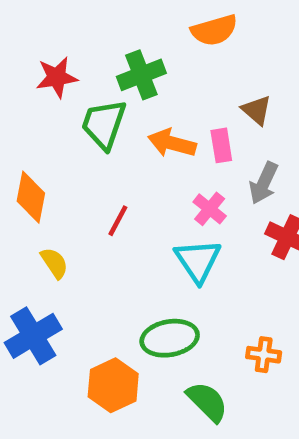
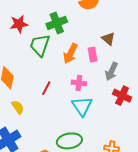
orange arrow: (172, 143) -> (70, 53), turned -78
pink cross: (210, 209) -> (79, 83), moved, turned -32

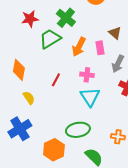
green cross: (57, 23) -> (66, 18), turned -30
green trapezoid: (40, 45) -> (50, 39), turned 40

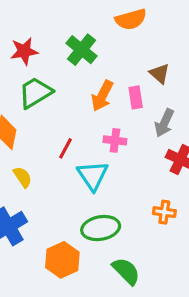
green trapezoid: (50, 39) -> (35, 93), moved
cyan triangle: (90, 97) -> (93, 175), moved
orange cross: (118, 137) -> (164, 212), moved

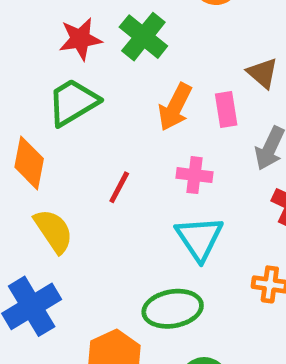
red star: (24, 51) -> (80, 39), moved
cyan triangle: (93, 175) -> (199, 238), moved
yellow semicircle: (23, 177) -> (54, 231), size x1.4

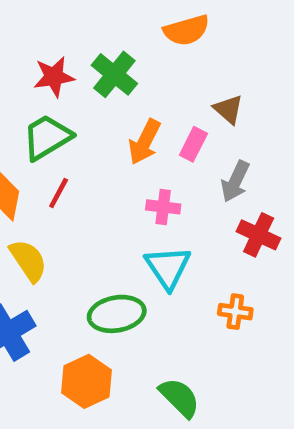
pink rectangle: (226, 109) -> (193, 144), turned 36
red line: (119, 187) -> (59, 193), moved
green ellipse: (173, 309) -> (117, 314), moved

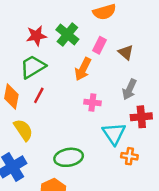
pink rectangle: (193, 144) -> (100, 45), moved
red cross: (259, 235) -> (141, 117), turned -30
cyan triangle: (168, 267) -> (114, 134), moved

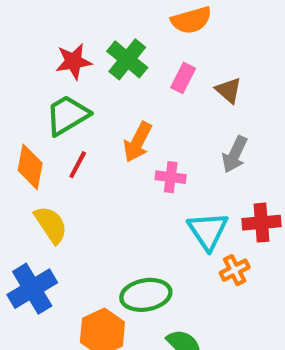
orange arrow: (83, 69) -> (138, 142), moved
red cross: (141, 117) -> (262, 223), moved
orange cross: (129, 156) -> (235, 270), turned -35
green ellipse: (69, 157) -> (146, 295), moved

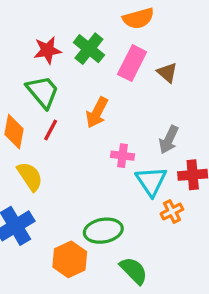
pink rectangle: (183, 78) -> (132, 63), size x1.5
green trapezoid: (67, 115) -> (43, 92), turned 81
gray arrow: (235, 154) -> (169, 140), moved
pink cross: (171, 177) -> (122, 156), moved

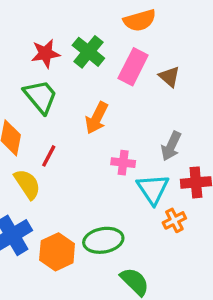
red line: (51, 130) -> (49, 156), moved
orange hexagon: (70, 259) -> (57, 252), moved

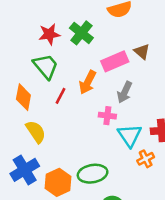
pink rectangle: (133, 67) -> (115, 61), moved, turned 40
gray arrow: (171, 146) -> (125, 92), moved
red line: (49, 156) -> (60, 96), moved

